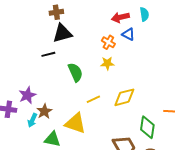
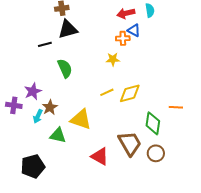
orange cross: (108, 42) -> (123, 38), moved, turned -32
black line: (48, 54) -> (45, 44), moved
green semicircle: (75, 72) -> (65, 68), moved
yellow line: (93, 99) -> (107, 92), moved

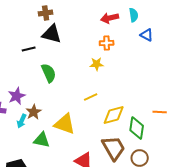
black triangle: (68, 29) -> (52, 34), turned 30
blue triangle: (134, 30) -> (147, 35), moved
yellow diamond: (130, 93) -> (114, 115), moved

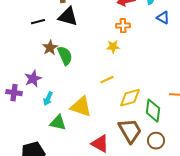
black line: (29, 49) -> (38, 22), moved
brown star: (34, 112) -> (50, 48), moved
cyan arrow: (22, 121) -> (48, 99), moved

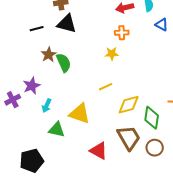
purple cross: (14, 93) -> (13, 100), turned -35

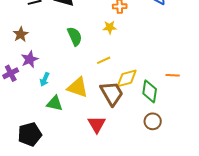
brown star: (49, 55) -> (21, 34), moved
green semicircle: (64, 63) -> (75, 36), moved
brown trapezoid: (129, 138) -> (112, 93), moved
red triangle: (99, 151) -> (97, 124), turned 30

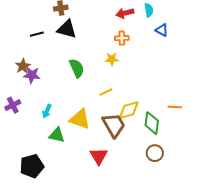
purple star: (30, 59) -> (32, 75), moved, turned 30

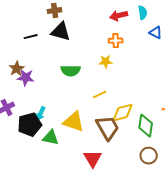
green semicircle: (77, 68) -> (71, 71), turned 114
black pentagon: (32, 166) -> (30, 125), moved

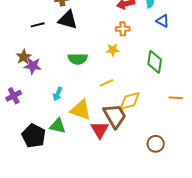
cyan arrow: (41, 114) -> (58, 94), moved
black pentagon: (30, 125) -> (34, 136), moved, turned -30
green diamond: (146, 126) -> (155, 62), moved
red triangle: (93, 159) -> (100, 130), moved

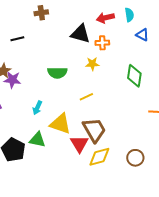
black triangle: (68, 20) -> (80, 34), moved
yellow diamond: (130, 101) -> (99, 157), moved

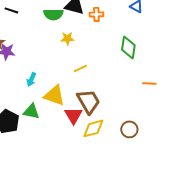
black line: (17, 39) -> (11, 10), turned 32
yellow star: (92, 64) -> (67, 38), moved
green semicircle: (57, 73) -> (53, 14), moved

